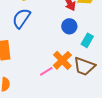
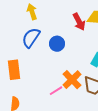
blue circle: (69, 26) -> (57, 44), moved

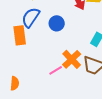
orange rectangle: (14, 70) -> (20, 35), moved

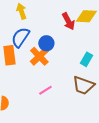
orange cross: (72, 59) -> (39, 56), moved

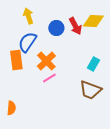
blue circle: (46, 43) -> (56, 28), moved
pink line: (45, 90) -> (49, 78), moved

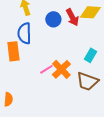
blue semicircle: (27, 42) -> (24, 33), turned -35
orange cross: (46, 61) -> (61, 69), moved

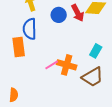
orange cross: (61, 69) -> (67, 65), turned -30
brown trapezoid: (87, 81) -> (93, 77), turned -50

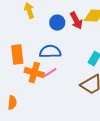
blue semicircle: (30, 29) -> (50, 52), moved, turned 90
orange cross: (67, 65) -> (34, 73), moved

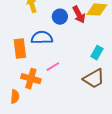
blue semicircle: (50, 52) -> (42, 38), moved
orange cross: (34, 73) -> (31, 79), moved

